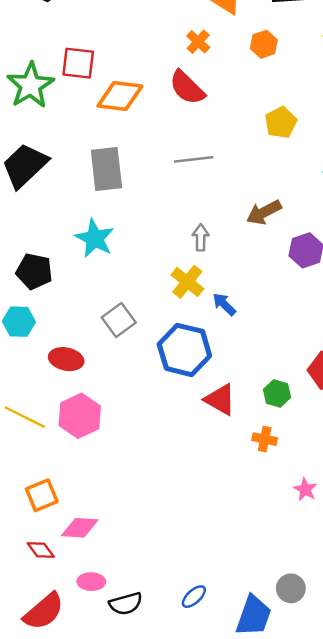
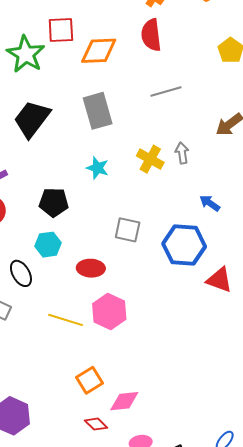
red semicircle: (187, 88) -> (151, 35), turned 48
cyan star: (95, 238) -> (98, 168), size x0.7
yellow cross: (187, 282) -> (150, 159), moved
gray square: (119, 320) -> (128, 230), turned -32

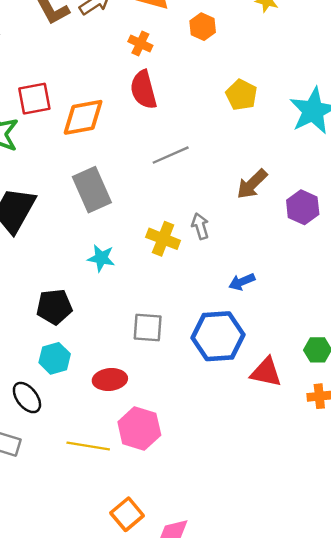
blue arrow: (210, 203) -> (242, 282), turned -50

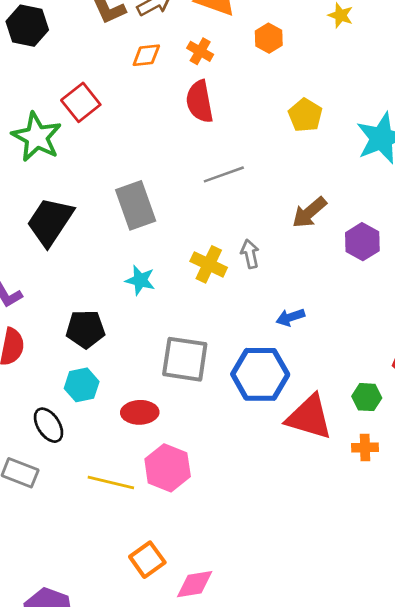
red square: (34, 99) -> (81, 102), turned -32
orange diamond: (83, 117) -> (146, 55), moved, size x0.6
gray square: (148, 328) -> (185, 359), size x1.4
red triangle: (266, 372) -> (309, 417), size x1.4

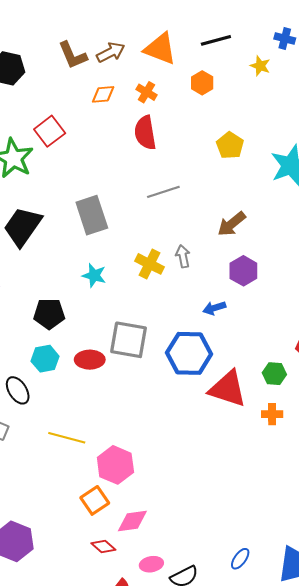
purple hexagon: (362, 242) -> (243, 271), moved
red ellipse: (140, 412) -> (90, 360), moved
pink hexagon: (168, 468) -> (115, 465), moved

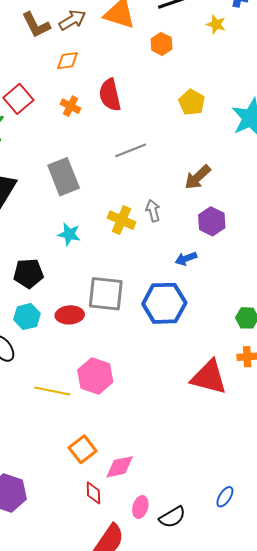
orange cross: (146, 92) -> (71, 106), moved
red triangle: (228, 389) -> (209, 377), moved
pink hexagon: (115, 465) -> (95, 376), moved
red diamond: (103, 546) -> (93, 493), turned 50
pink ellipse: (151, 564) -> (140, 507), turned -60

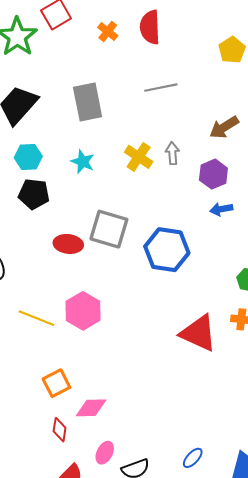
purple hexagon: (212, 221) -> (213, 174), moved
blue arrow: (186, 259) -> (221, 209), moved
cyan hexagon: (27, 317) -> (28, 157), moved

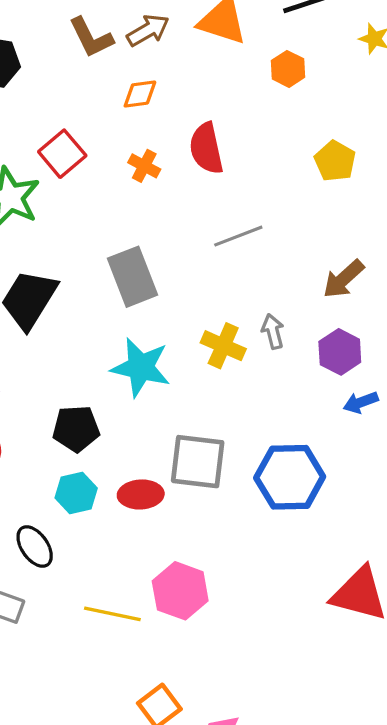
cyan hexagon: (28, 157) -> (76, 493), moved
cyan star: (83, 162) -> (141, 367), size x1.6

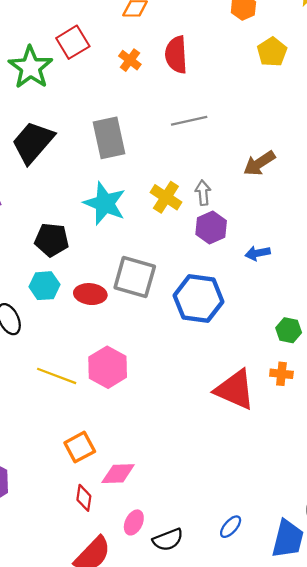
yellow pentagon: (335, 161) -> (272, 52), moved
purple hexagon: (340, 352) -> (211, 227), moved

